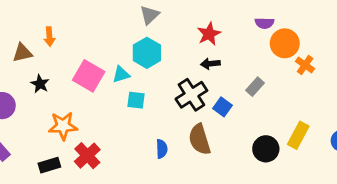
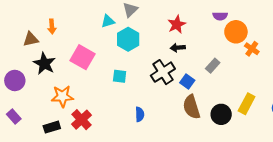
cyan triangle: (121, 74) -> (108, 21), moved
black star: (40, 84) -> (44, 64), size x1.5
brown semicircle: (200, 139) -> (191, 107), moved

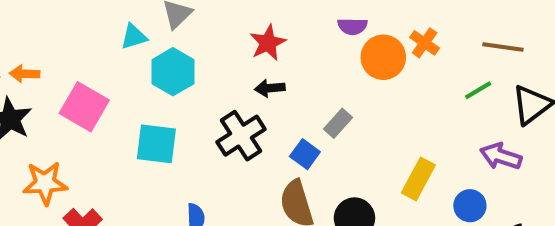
orange arrow: (52, 27) -> (24, 74), moved, turned 96
orange cross: (252, 49) -> (425, 43), moved
cyan square: (120, 76) -> (156, 144), size x1.5
blue square: (187, 82) -> (305, 154), moved
yellow rectangle: (247, 104) -> (418, 179), moved

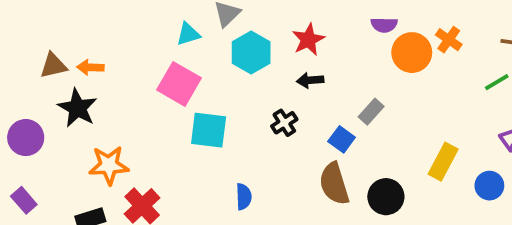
cyan hexagon: (173, 72) -> (251, 53), moved
pink square: (84, 107) -> (179, 84), moved
black cross: (241, 136) -> (284, 123), size x0.6

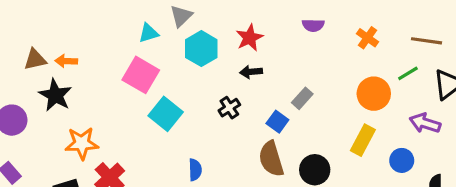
orange circle: (412, 53) -> (374, 94), moved
cyan square: (209, 130) -> (166, 114), turned 32

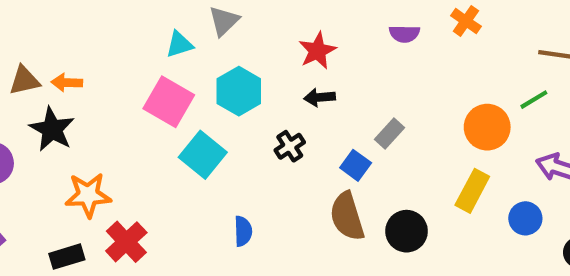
orange cross: (368, 38) -> (466, 21), moved
cyan hexagon: (201, 49) -> (239, 91), moved

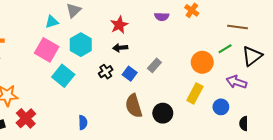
blue square: (356, 165) -> (130, 74), moved
blue semicircle: (243, 231) -> (83, 122), moved

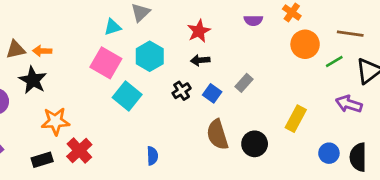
orange circle: (202, 62) -> (305, 44), moved
blue circle: (221, 107) -> (329, 153), moved
black semicircle: (244, 124) -> (358, 157), size x1.5

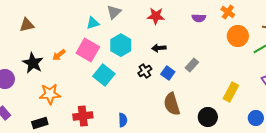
red star: (199, 31) -> (156, 16), moved, turned 30
brown triangle: (16, 50) -> (27, 25), moved
orange arrow: (42, 51) -> (59, 55), moved, turned -40
black circle: (255, 144) -> (208, 117), moved
red cross: (79, 150) -> (83, 116), moved, turned 36

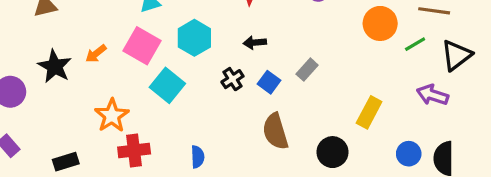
orange star: (50, 94) -> (112, 116), moved, turned -30

